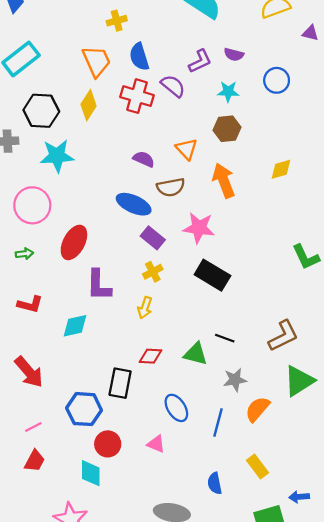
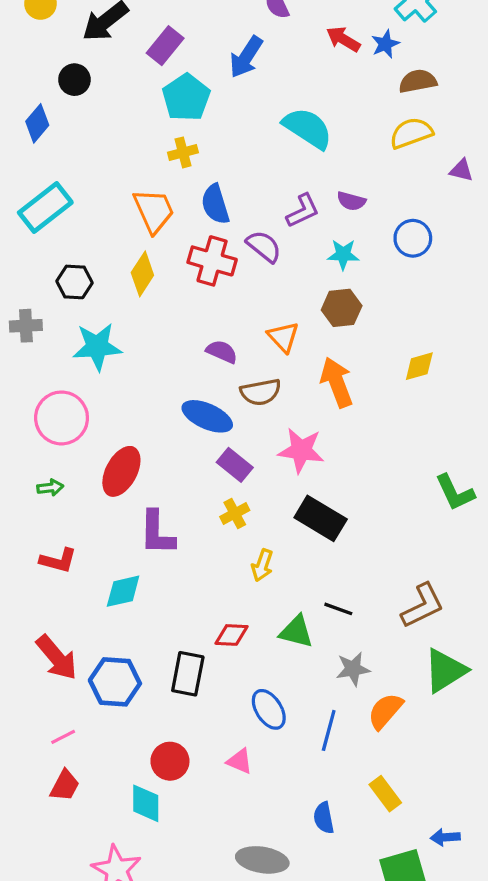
black hexagon: (41, 111) -> (74, 282), size x0.7
yellow arrow: (145, 308) -> (262, 565), moved
blue hexagon: (84, 409) -> (115, 682), moved

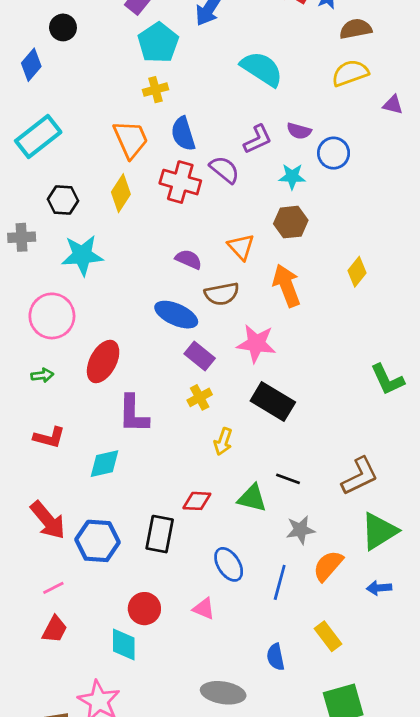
blue circle: (413, 238) -> (334, 153), moved
yellow diamond: (419, 366) -> (357, 272), turned -36
blue arrow: (445, 837) -> (379, 588), moved

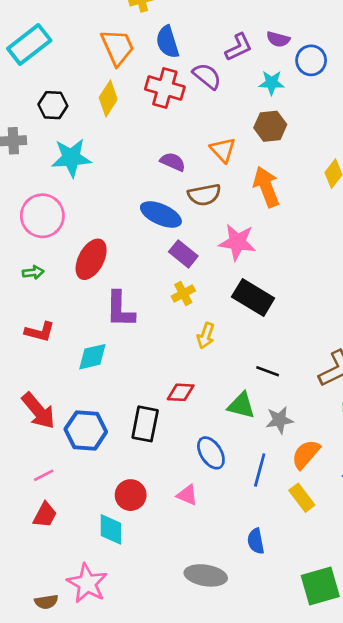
green triangle: (252, 498) -> (241, 405), moved
yellow rectangle: (328, 636) -> (302, 498), moved

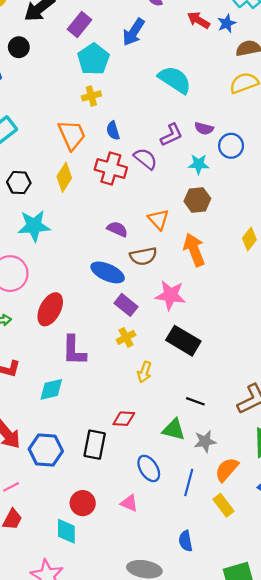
blue semicircle: (167, 42) -> (113, 131), size x0.7

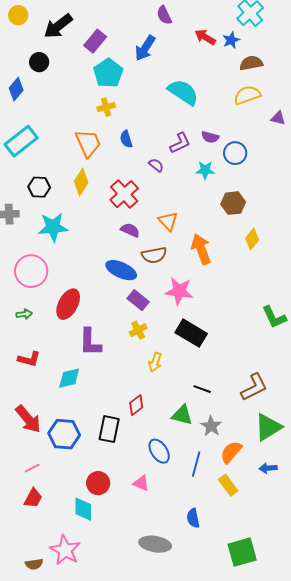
purple semicircle: (145, 159) -> (156, 165), size x0.7
red cross: (111, 168) -> (124, 194), moved, turned 32
brown hexagon: (197, 200) -> (233, 203), moved
red diamond: (124, 419) -> (136, 405), turned -40
gray star: (205, 441) -> (211, 426), turned -30

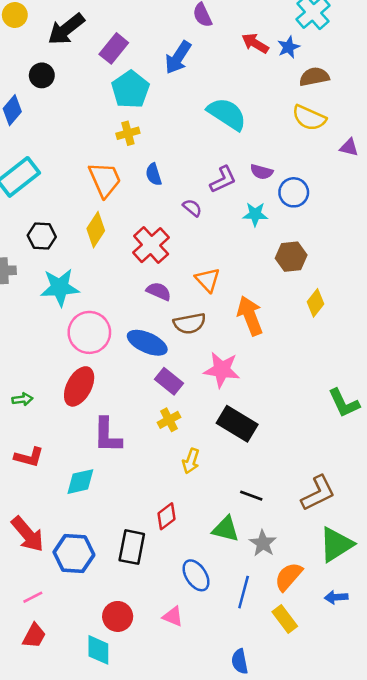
yellow semicircle: (247, 95) -> (309, 118), turned -136
pink circle: (31, 271) -> (89, 332), moved

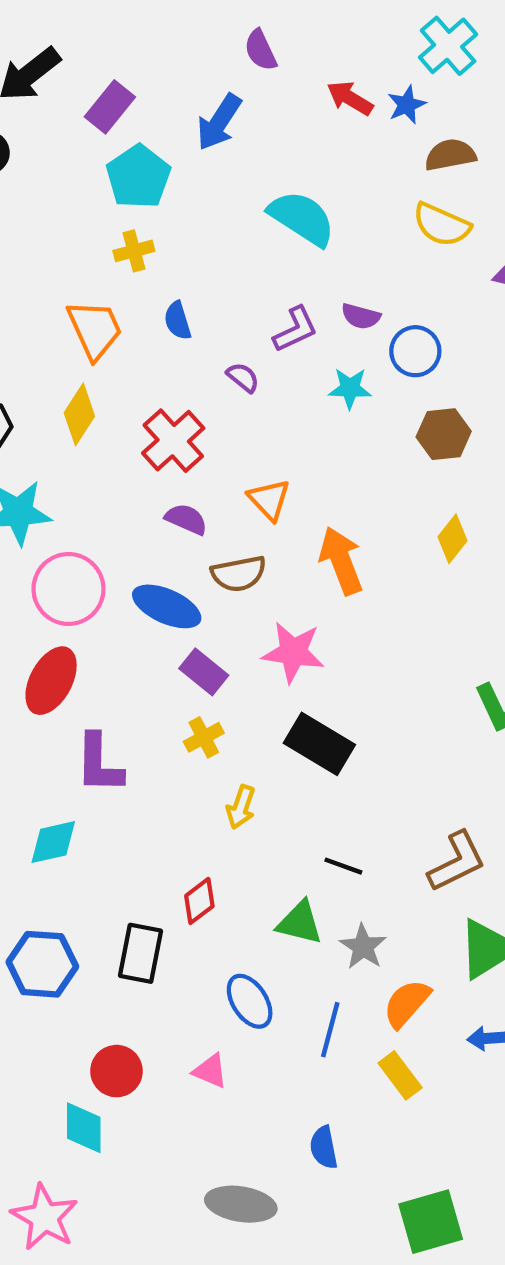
brown hexagon: (291, 257) -> (444, 434), moved

